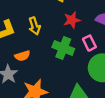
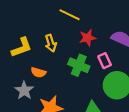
orange semicircle: (22, 56) -> (38, 72), turned 32

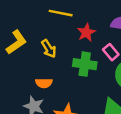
yellow L-shape: (22, 47) -> (16, 42), moved

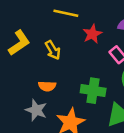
green cross: (85, 64) -> (93, 91), moved

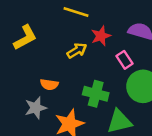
yellow arrow: (53, 50) -> (77, 51), moved, turned -96
gray star: (36, 110) -> (36, 108), turned 30

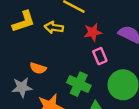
yellow arrow: (77, 51) -> (54, 27), moved, turned -150
pink rectangle: (124, 60) -> (100, 56), moved

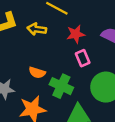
orange semicircle: (38, 68) -> (37, 73), moved

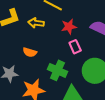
orange semicircle: (37, 73) -> (30, 52), moved

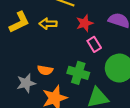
orange semicircle: (30, 52) -> (45, 70), moved

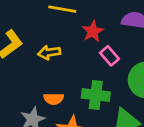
yellow arrow: (48, 24) -> (49, 53), moved

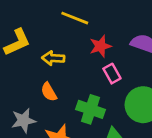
orange semicircle: (54, 99) -> (49, 92), moved, turned 48

